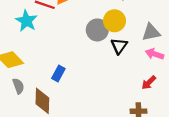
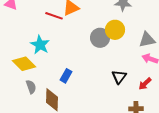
cyan star: (26, 21) -> (40, 45), moved
black triangle: (119, 46) -> (119, 77), moved

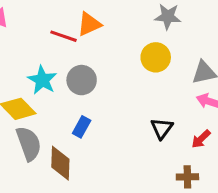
gray circle: (100, 38) -> (82, 80), moved
gray semicircle: (31, 87) -> (29, 144), size x1.6

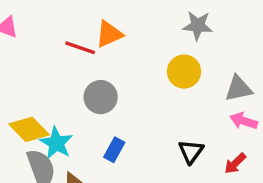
cyan star: (42, 80) -> (56, 143), moved
blue rectangle: (82, 127) -> (114, 150), moved

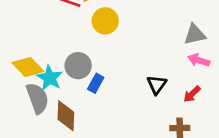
yellow circle: (184, 72) -> (105, 21), moved
gray circle: (101, 97) -> (78, 66), moved

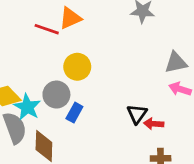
yellow circle: (105, 21) -> (77, 67), moved
red arrow: (192, 94) -> (154, 124), moved, turned 48

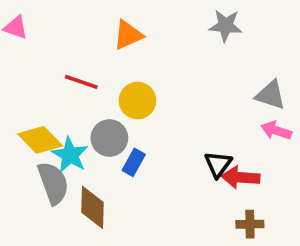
red line: (47, 29) -> (81, 82), moved
gray triangle: (176, 63) -> (271, 95), turned 30
red arrow: (154, 124) -> (241, 177), size x1.4

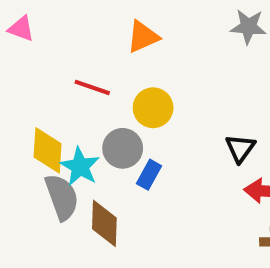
yellow diamond: (40, 140) -> (48, 150), turned 48
black triangle: (218, 164) -> (240, 148), moved

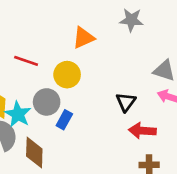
orange triangle: (143, 37) -> (83, 38), moved

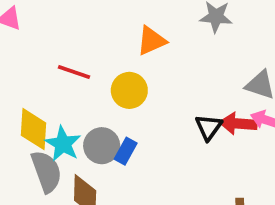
gray circle: (47, 102) -> (102, 146), moved
red arrow: (142, 131) -> (238, 124), moved

